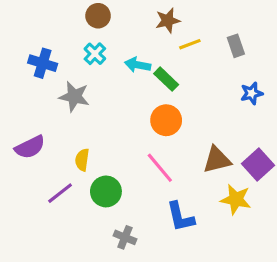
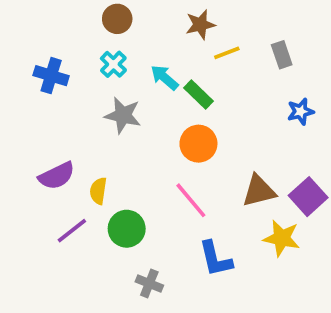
cyan arrow: (138, 65) -> (164, 77), turned 30
gray star: (74, 96) -> (123, 115), moved
purple semicircle: (30, 147) -> (57, 176), moved

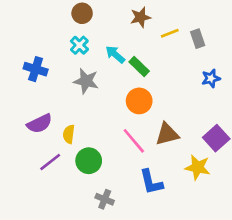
yellow line: (227, 53) -> (170, 33), moved
blue cross: (51, 76) -> (36, 69), moved
brown triangle: (259, 191) -> (167, 134), moved

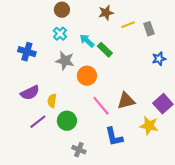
orange circle: (139, 101) -> (87, 76), moved

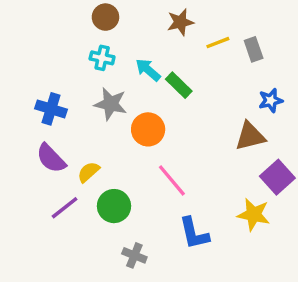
cyan cross: (60, 34) -> (102, 58), turned -32
blue cross: (27, 52) -> (51, 109), moved
purple semicircle: (30, 93) -> (51, 158), turned 72
yellow semicircle: (52, 101) -> (88, 172), turned 40
brown triangle: (126, 101) -> (250, 136), moved

